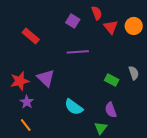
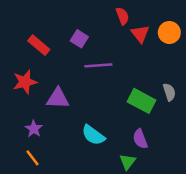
purple square: (73, 21) -> (79, 39), moved
purple triangle: (46, 78) -> (58, 98), turned -42
green rectangle: (112, 80) -> (141, 101), size x1.5
red star: (20, 81) -> (25, 82), moved

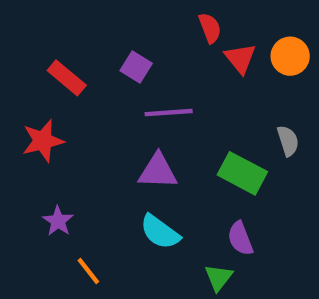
gray semicircle: (169, 92) -> (288, 141), moved
purple triangle: (58, 98) -> (158, 171), moved
orange line: (32, 158) -> (88, 271), moved

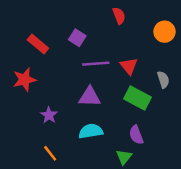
red triangle: (240, 58) -> (129, 66), moved
purple star: (58, 221) -> (49, 115), moved
cyan semicircle: (160, 232) -> (91, 131), turned 135

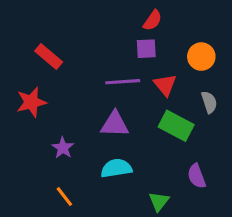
red semicircle: (119, 16) -> (153, 20), turned 56
orange circle: (164, 32) -> (201, 57), moved
purple square: (77, 38) -> (146, 49), moved, turned -35
purple semicircle: (136, 135) -> (197, 176), moved

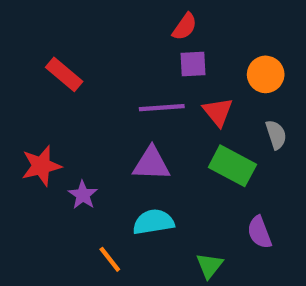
red semicircle: (153, 20) -> (185, 27), moved
red star: (31, 102) -> (41, 166), moved
orange line: (64, 197) -> (110, 259), moved

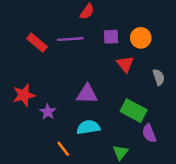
red semicircle: (185, 27) -> (87, 12), moved
orange circle: (266, 74) -> (141, 38), moved
purple line: (162, 108) -> (70, 39), moved
green rectangle: (232, 166) -> (134, 111), moved

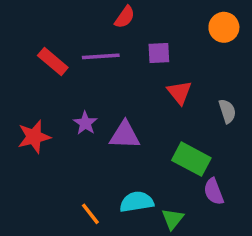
orange circle: (141, 38) -> (224, 27), moved
purple star: (48, 112) -> (85, 123), moved
cyan semicircle: (88, 127) -> (137, 202), moved

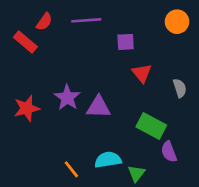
red semicircle: (125, 17) -> (44, 22), moved
purple line: (101, 56) -> (86, 20), moved
red rectangle: (53, 62) -> (25, 42), moved
purple star: (85, 123) -> (67, 98), size x1.4

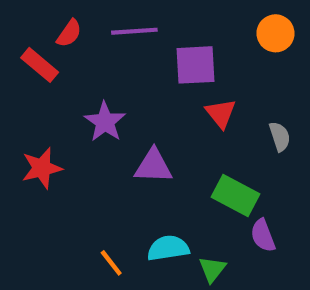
purple square: (126, 42) -> (195, 65), size x1.5
purple star: (67, 98) -> (105, 122), moved

